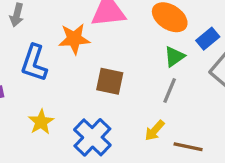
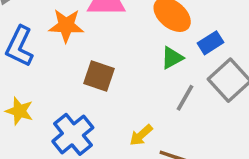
gray line: (170, 91) -> (185, 98), moved
yellow star: (41, 122) -> (19, 111), turned -30

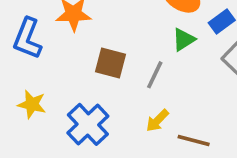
gray line: (185, 98) -> (155, 75), moved

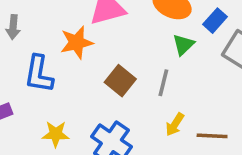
brown square: (110, 63) -> (120, 81), turned 36

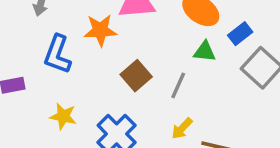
green triangle: (183, 45) -> (205, 52), turned 40

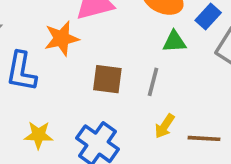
brown square: (136, 76) -> (107, 79), turned -32

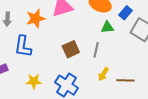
orange star: (62, 38) -> (36, 19), moved
brown square: (107, 79) -> (71, 49), turned -30

